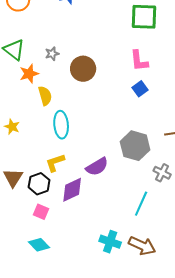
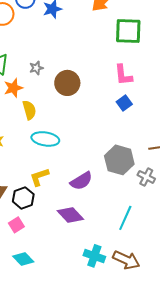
cyan ellipse: (61, 125) -> (45, 139), turned -76
gray cross: (162, 173) -> (146, 177), moved
purple diamond: (72, 190) -> (70, 215), moved, turned 72
pink square: (41, 212) -> (16, 225), moved, turned 35

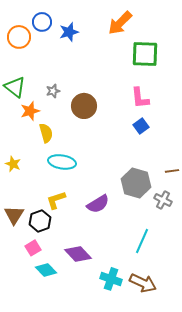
purple diamond: (70, 215) -> (78, 254), moved
cyan diamond: (23, 259) -> (46, 270), moved

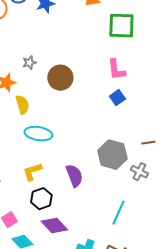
purple semicircle: (98, 204) -> (74, 176), turned -80
black hexagon: (40, 221) -> (41, 199), moved

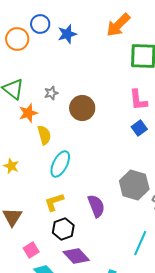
cyan ellipse: (38, 134) -> (60, 164), turned -72

